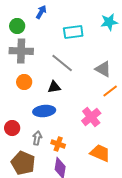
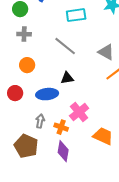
gray cross: (21, 51) -> (24, 34), size x0.6
black triangle: (54, 87) -> (67, 78), moved
pink cross: (91, 117) -> (79, 112), moved
red circle: (12, 128) -> (15, 93), moved

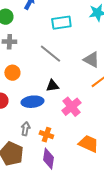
pink cross: (79, 112) -> (71, 107), moved

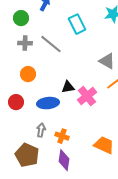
cyan rectangle: (61, 23) -> (77, 24), turned 72
gray line: (50, 54) -> (51, 44), moved
pink cross: (71, 107) -> (87, 96), moved

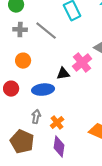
pink cross: (87, 96) -> (82, 63), moved
orange cross: (62, 136) -> (57, 123), turned 32

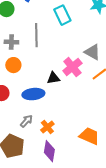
gray cross: (20, 30) -> (11, 42), moved
gray line: (46, 31) -> (36, 35), turned 50
gray arrow: (36, 117) -> (26, 121), turned 32

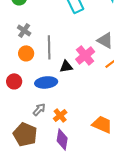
gray line: (36, 35) -> (49, 47), moved
gray cross: (11, 42) -> (24, 30), turned 32

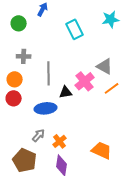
gray cross: (24, 30) -> (24, 56), turned -32
orange circle: (26, 53) -> (15, 79), moved
red circle: (14, 81) -> (14, 98), moved

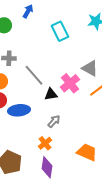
gray line: (49, 73) -> (34, 75), turned -40
blue ellipse: (46, 108) -> (19, 110), moved
gray arrow: (39, 135) -> (54, 121), moved

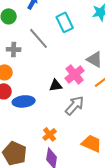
gray line: (34, 75) -> (39, 38), moved
gray arrow: (54, 121) -> (75, 105), moved, size x1.5

